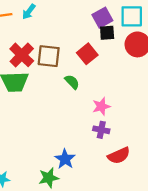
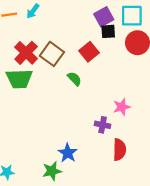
brown square: (49, 56) -> (52, 54), turned 30
pink star: (101, 106) -> (122, 107), moved
red semicircle: (119, 156) -> (119, 150), turned -65

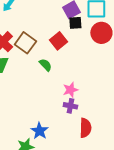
pink star: (122, 107) -> (70, 90), moved

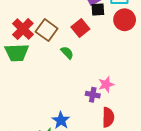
pink star: (70, 90) -> (106, 84), moved

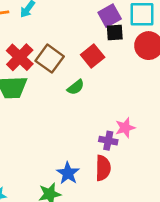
green semicircle: (67, 53) -> (76, 87), turned 96
red semicircle: (108, 117) -> (103, 168), moved

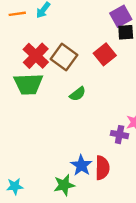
green semicircle: (76, 87) -> (78, 94), moved
red semicircle: (103, 168) -> (102, 168), moved

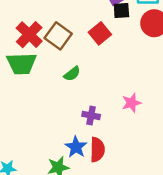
purple cross: (120, 135) -> (91, 115), moved

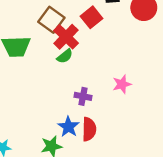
red cross: (29, 35) -> (66, 37), moved

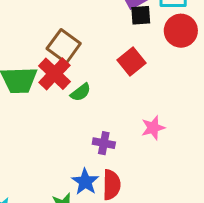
red square: (92, 17) -> (132, 61), moved
red cross: (66, 37) -> (54, 74), moved

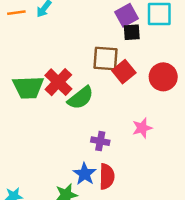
red circle: (181, 31) -> (163, 77), moved
brown square: (64, 46) -> (105, 59), moved, turned -32
green semicircle: (81, 92) -> (81, 98), size x1.5

